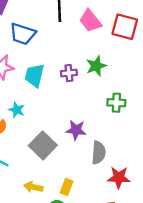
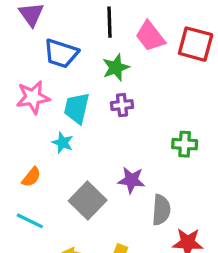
green star: (96, 66) -> (116, 68), moved
cyan star: (17, 110) -> (63, 143), moved

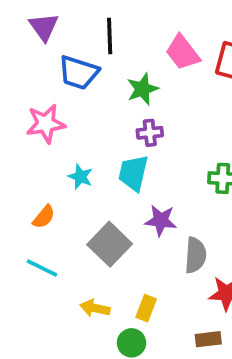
black line: (110, 22) -> (110, 36), moved
cyan trapezoid: (77, 108) -> (133, 173), moved

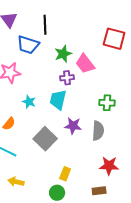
pink trapezoid: (183, 52) -> (85, 64), moved
gray semicircle: (195, 255) -> (98, 131), moved
yellow arrow: (95, 308) -> (16, 182), moved

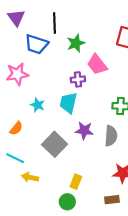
green star: (63, 54) -> (76, 43), moved
yellow arrow: (16, 182) -> (30, 177), moved

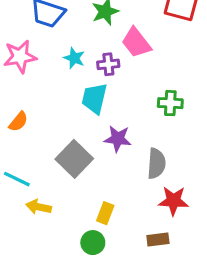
cyan star: (37, 105) -> (74, 58), moved
orange semicircle: (16, 128) -> (18, 122), moved
gray semicircle: (111, 136) -> (156, 164), moved

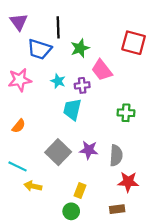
purple star: (118, 139) -> (89, 150), moved

